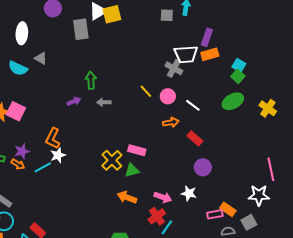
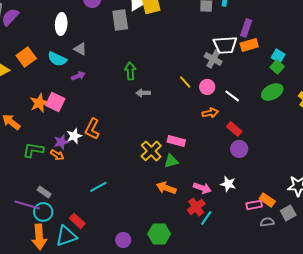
purple arrow: (74, 101) -> (78, 76), moved
white star: (58, 155) -> (74, 136), moved
cyan line: (43, 167) -> (98, 187), moved
purple circle: (203, 167) -> (239, 149), moved

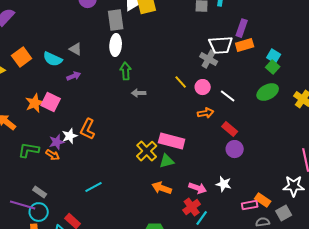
white ellipse: (61, 24) -> (116, 45), moved
pink rectangle: (176, 141) -> (172, 141), size x1.4

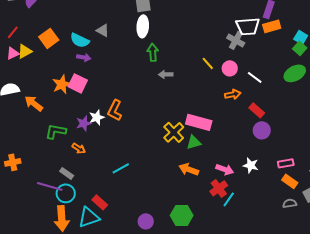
purple arrow: (74, 76) -> (84, 57), moved, turned 32
orange arrow: (53, 155) -> (79, 148), moved
pink rectangle: (250, 205) -> (286, 163), moved

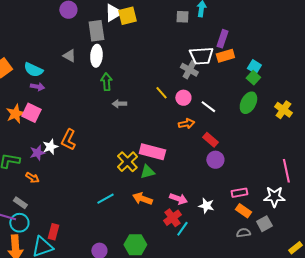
gray triangle: (103, 30) -> (69, 56), moved
green ellipse: (295, 73) -> (248, 103), turned -35
white star: (251, 165) -> (206, 206), moved
cyan line: (121, 168) -> (105, 199), moved
red rectangle: (100, 202) -> (53, 232), turned 63

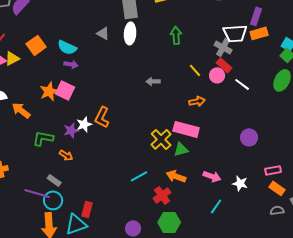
green arrow: (106, 82) -> (176, 35), moved
orange arrow: (186, 124) -> (197, 101), moved
red rectangle: (210, 140) -> (224, 65), moved
red cross: (172, 218) -> (162, 195), moved

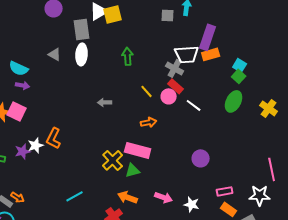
purple rectangle: (256, 16) -> (208, 37), size x1.4
orange arrow: (66, 155) -> (18, 197), moved
cyan line: (139, 176) -> (75, 196), moved

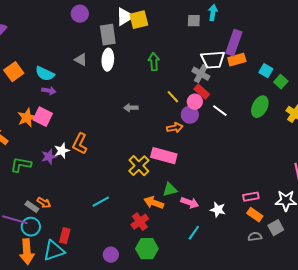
green square: (239, 76) -> (281, 82), moved
purple circle: (201, 158) -> (190, 115), moved
green triangle: (133, 170) -> (170, 190), moved

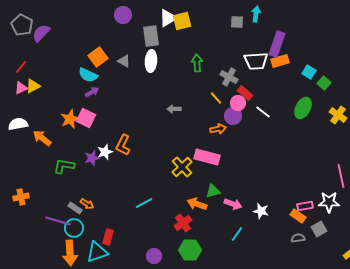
orange square: (14, 72) -> (98, 57), moved
gray cross: (201, 74) -> (229, 77), moved
purple arrow: (49, 91) -> (92, 92), turned -40
pink rectangle: (251, 197) -> (305, 206), moved

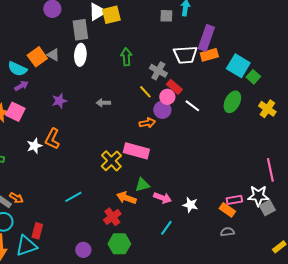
orange square: (98, 57) -> (37, 57), moved
cyan square: (309, 72) -> (238, 66), size x1.6
purple star: (92, 158) -> (59, 101), moved
gray square: (319, 229) -> (267, 208), moved

